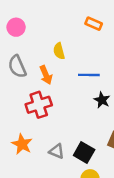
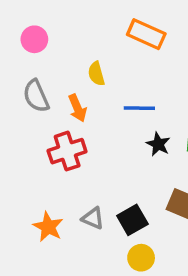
orange rectangle: (94, 24) -> (146, 34), size x1.5
orange star: (22, 144) -> (48, 227), moved
black square: (84, 153) -> (132, 220), turned 30

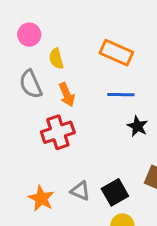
orange rectangle: (146, 34) -> (116, 53), moved
yellow semicircle: (96, 74) -> (56, 59), moved

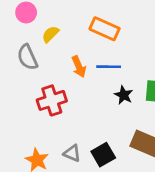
yellow semicircle: (56, 59) -> (50, 34), turned 60
orange arrow: (67, 95) -> (79, 67), moved

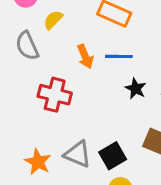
red cross: (52, 100) -> (55, 95), turned 32
gray triangle: (72, 153) -> (78, 154), size x1.4

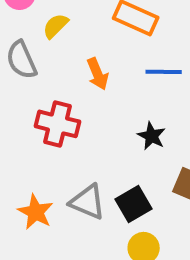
blue line: (119, 56) -> (164, 72), moved
black star: (136, 89) -> (152, 136), moved

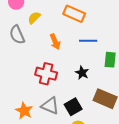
red cross: (58, 124) -> (46, 74), moved

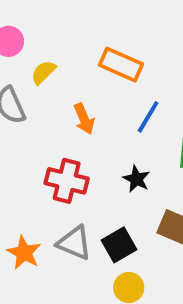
blue line: (88, 41) -> (148, 117), turned -60

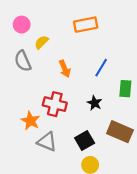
orange rectangle: (121, 65) -> (86, 25), moved, turned -35
gray triangle: (74, 243) -> (47, 142), moved
orange star: (24, 253) -> (30, 121), moved

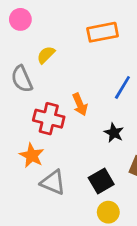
pink circle: (22, 25) -> (20, 19), moved
orange arrow: (65, 69) -> (80, 104), moved
red cross: (55, 104) -> (49, 119), moved

